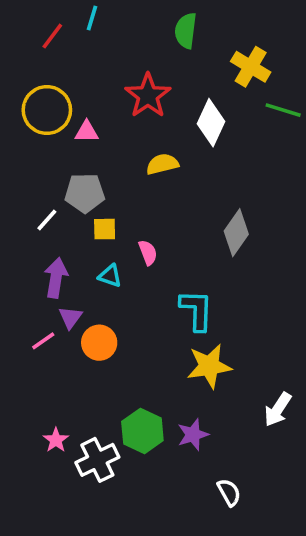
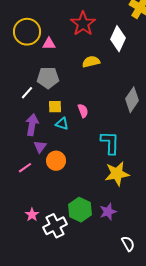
yellow square: (105, 229) -> (55, 107), moved
pink line: (43, 341) -> (25, 168), moved

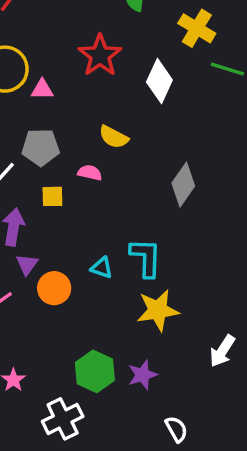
yellow semicircle: (91, 62) -> (114, 137), moved, turned -138
pink semicircle: (83, 111) -> (90, 173), moved, turned -56
cyan triangle: (62, 124) -> (102, 268), moved
white cross: (55, 226) -> (63, 419), moved

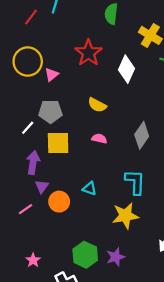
pink triangle: (42, 89) -> (52, 75), turned -40
pink semicircle: (90, 173) -> (99, 139), moved
yellow square: (52, 196) -> (58, 143), size x1.6
cyan L-shape: (146, 258) -> (135, 182), moved

